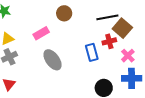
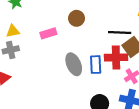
red cross: (109, 41) -> (116, 57), size x1.5
gray ellipse: (53, 60) -> (74, 64), moved

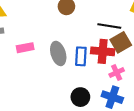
pink rectangle: (48, 33) -> (25, 48), moved

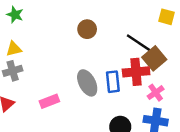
black line: (109, 26) -> (138, 43), turned 35
pink rectangle: (25, 48) -> (49, 101), moved

